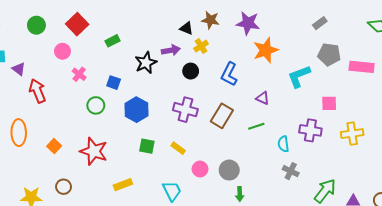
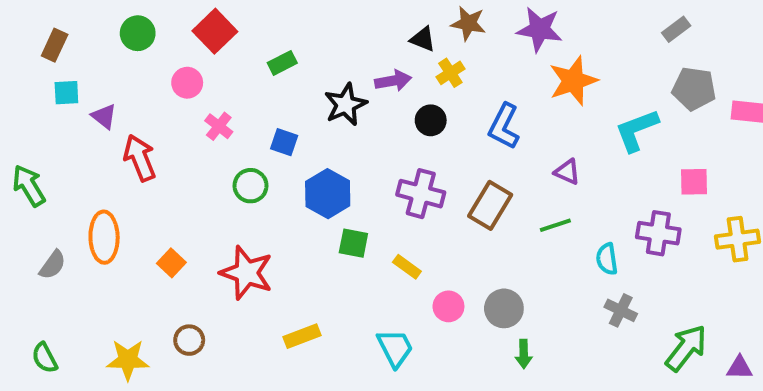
green square: (147, 146) -> (353, 243), moved

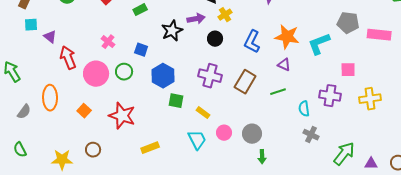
orange star: (573, 81) -> (287, 37), moved, turned 30
pink circle: (187, 83) -> (96, 74), moved, size x1.6
cyan trapezoid: (395, 348) -> (197, 140), moved
green semicircle: (45, 358) -> (20, 150), moved

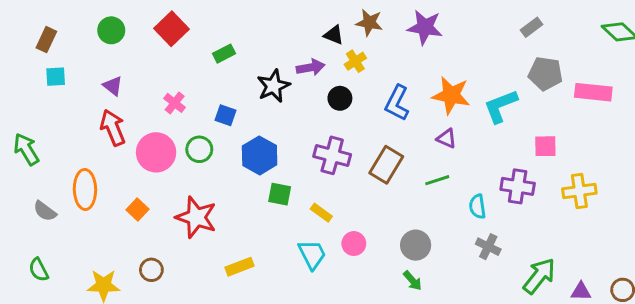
purple triangle: (50, 37) -> (113, 86), moved
gray semicircle: (24, 112) -> (45, 211), turned 91
gray circle: (252, 134) -> (416, 245), moved
green arrow: (262, 157) -> (413, 281), turned -40

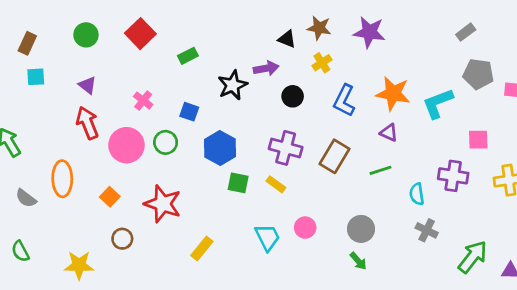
yellow cross: (355, 61) -> (322, 63), moved
yellow rectangle: (321, 213) -> (276, 184), moved
yellow rectangle: (239, 267) -> (202, 248), turned -30
brown circle: (151, 270) -> (122, 239), moved

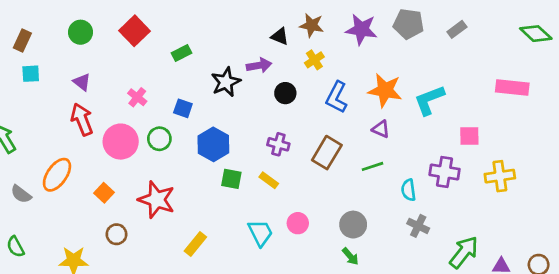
gray pentagon: (478, 74) -> (408, 24), moved
purple cross: (286, 148) -> (278, 144), size x0.7
orange ellipse: (62, 179) -> (57, 175), turned 36

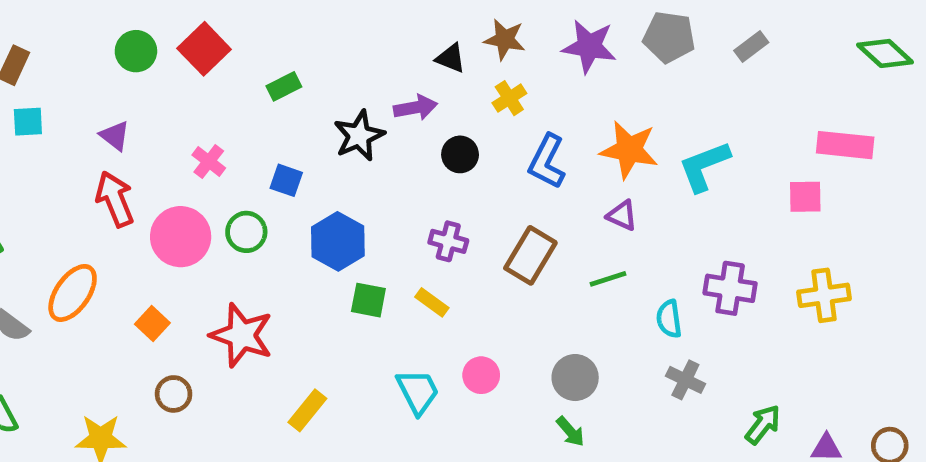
green circle: (81, 32) -> (136, 51), moved
pink square: (469, 136) -> (805, 197), moved
green arrow: (464, 252) -> (763, 424), size x0.7

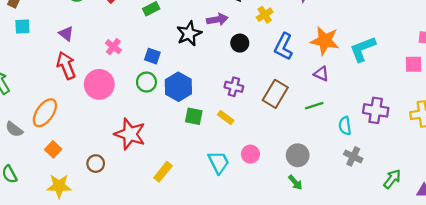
green circle: (246, 232) -> (146, 82), moved
orange square: (152, 324) -> (53, 149), moved

